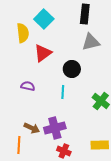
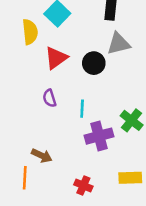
black circle: (72, 69) -> (94, 63), moved
purple semicircle: (28, 86) -> (49, 98), moved, turned -120
purple cross: (55, 128) -> (99, 136), moved

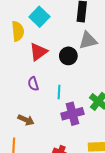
brown arrow: (42, 156) -> (26, 120), moved

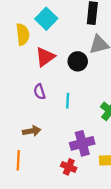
purple cross: (72, 114) -> (82, 143), moved
brown arrow: (26, 120) -> (32, 131), turned -35

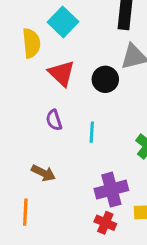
red triangle: (45, 57) -> (62, 73), turned -40
brown arrow: (32, 131) -> (43, 173), turned 36
red cross: (69, 167) -> (105, 223), moved

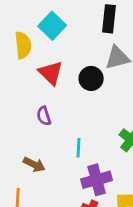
cyan line: (92, 132) -> (79, 148), moved

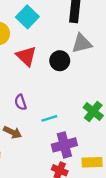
purple semicircle: (44, 116) -> (21, 102), moved
cyan line: (79, 148) -> (49, 118), turned 70

